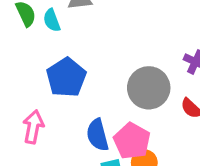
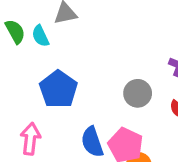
gray circle: (149, 88) -> (138, 93), size x0.7

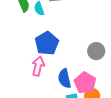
pink arrow: (30, 139) -> (38, 66), moved

